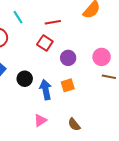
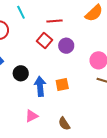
purple circle: (68, 58) -> (66, 46), moved

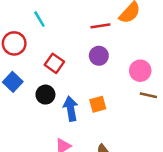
red line: (55, 21) -> (100, 26), moved
red square: (44, 41) -> (54, 63), moved

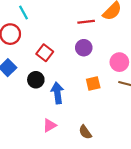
cyan line: (39, 19) -> (23, 13), moved
orange square: (98, 104) -> (93, 83), moved

